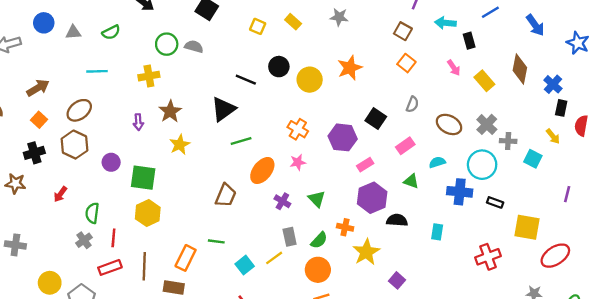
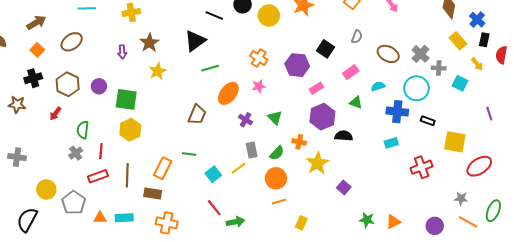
yellow rectangle: (484, 81) -> (458, 41), moved
brown hexagon: (74, 145) -> (68, 84), moved
purple line: (567, 194) -> (489, 114), turned -32
cyan rectangle: (437, 232) -> (391, 143), moved, turned 64

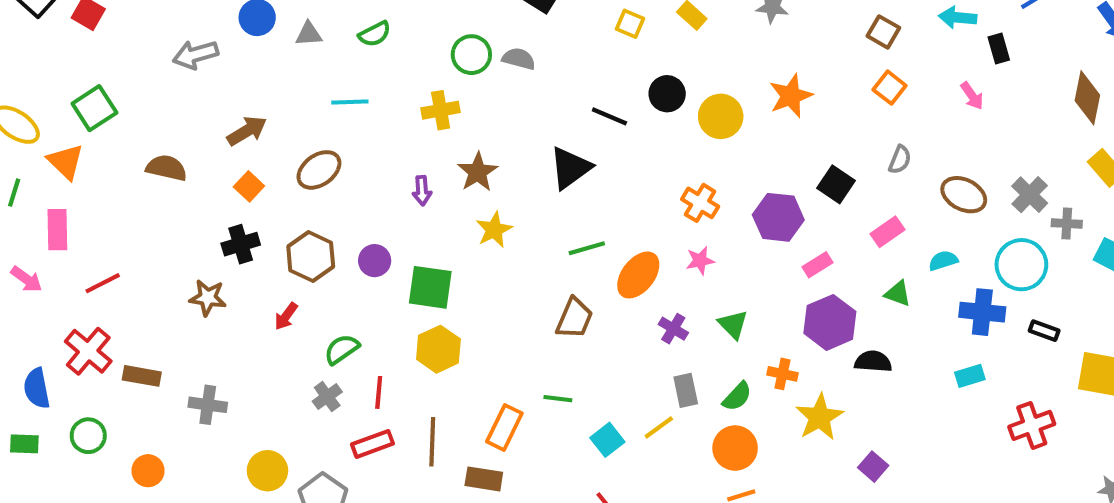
green line: (210, 68) -> (587, 248), moved
green semicircle: (83, 130) -> (342, 349), turned 48

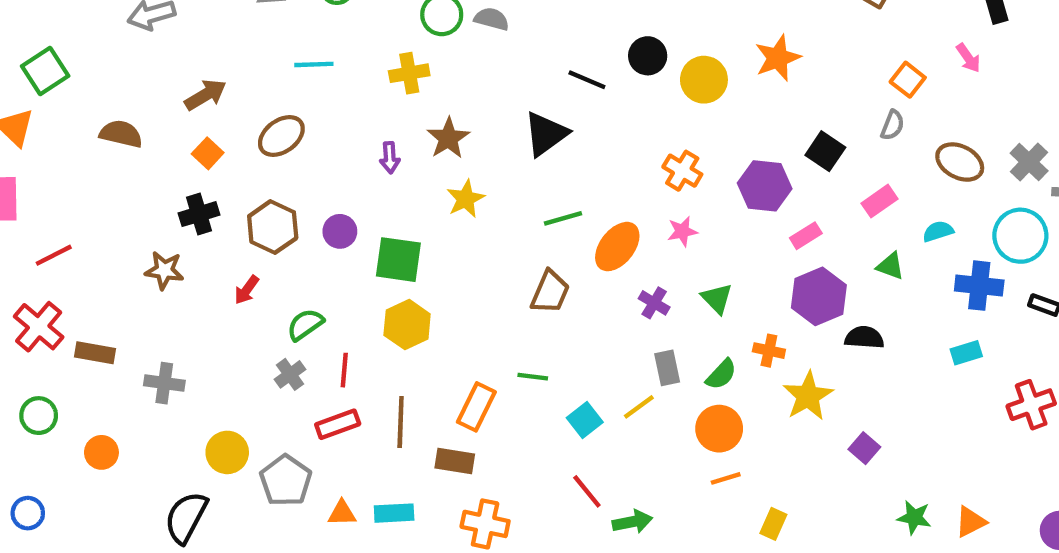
orange square: (890, 88) -> (908, 80), moved

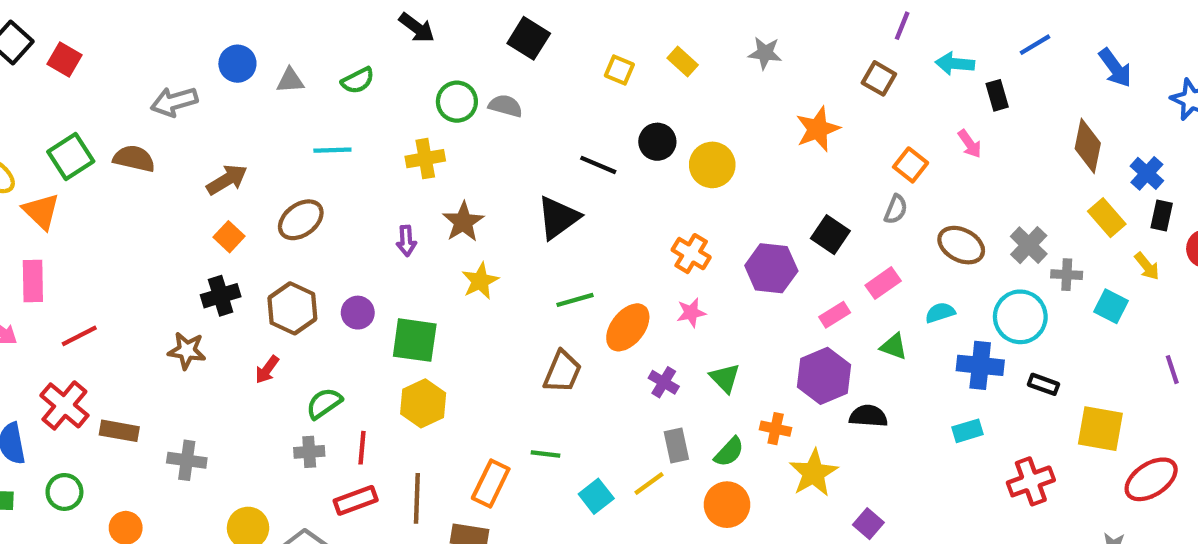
orange star: (778, 58) -> (818, 129), moved
brown semicircle: (121, 134) -> (134, 159), moved
pink rectangle: (806, 236) -> (835, 315), moved
gray cross: (290, 374) -> (309, 452), turned 32

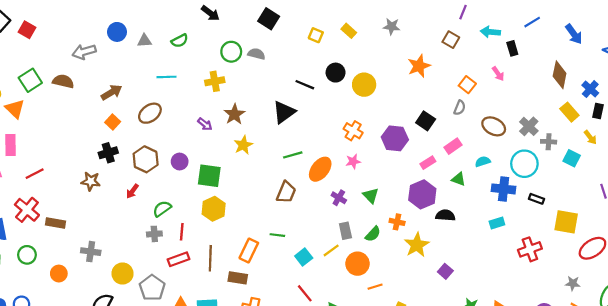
purple arrow: (406, 241) -> (205, 124), turned -48
gray cross: (187, 460) -> (91, 252), moved
orange circle: (727, 505) -> (357, 264), moved

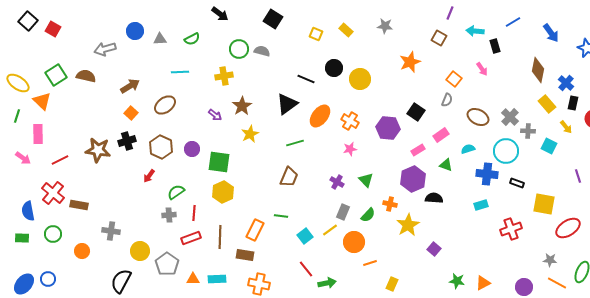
orange ellipse: (320, 169) -> (320, 116), moved
brown star: (91, 181) -> (98, 150), moved, size x1.4
gray rectangle: (345, 231) -> (343, 212), turned 35

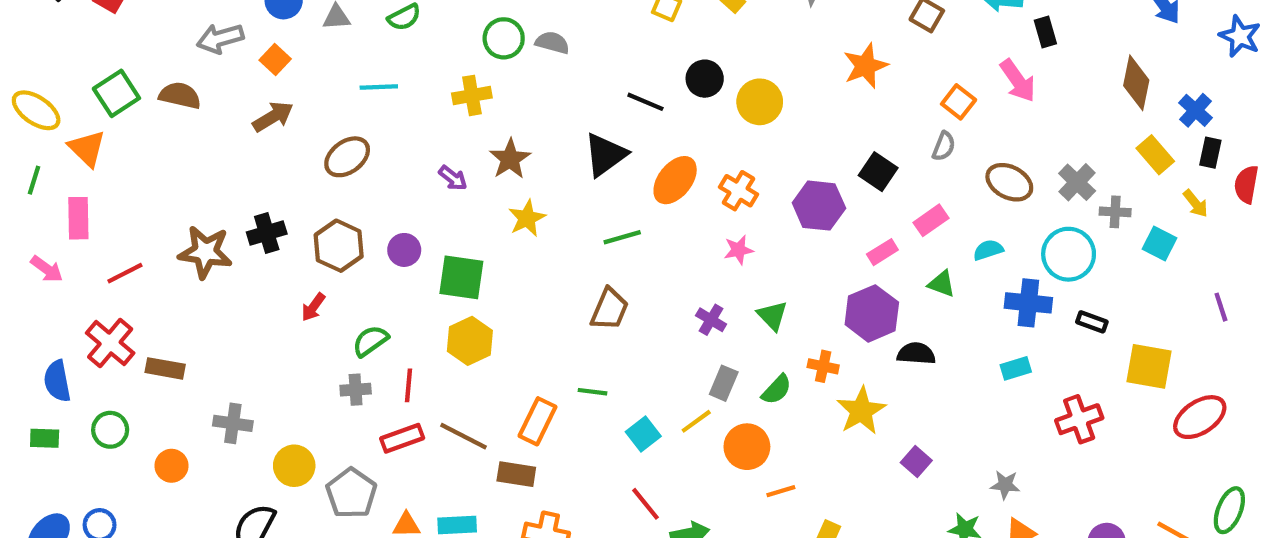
pink arrow: (482, 69) -> (1018, 81), size x1.5
orange square: (131, 113) -> (275, 60), moved
brown line: (220, 237) -> (463, 436), turned -65
gray star: (550, 260) -> (1005, 485), moved

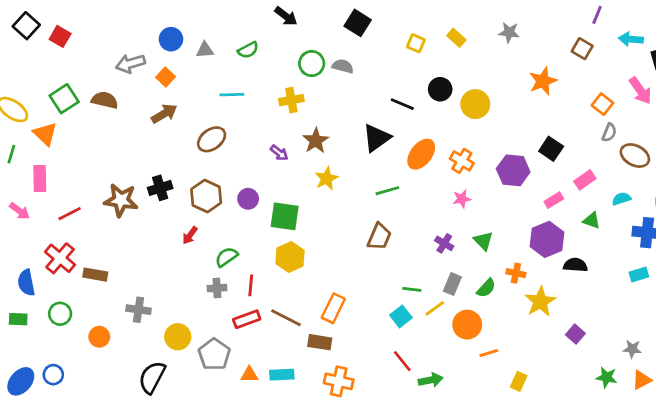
gray semicircle: (944, 146) -> (609, 133), moved
green line: (593, 392) -> (412, 289), moved

